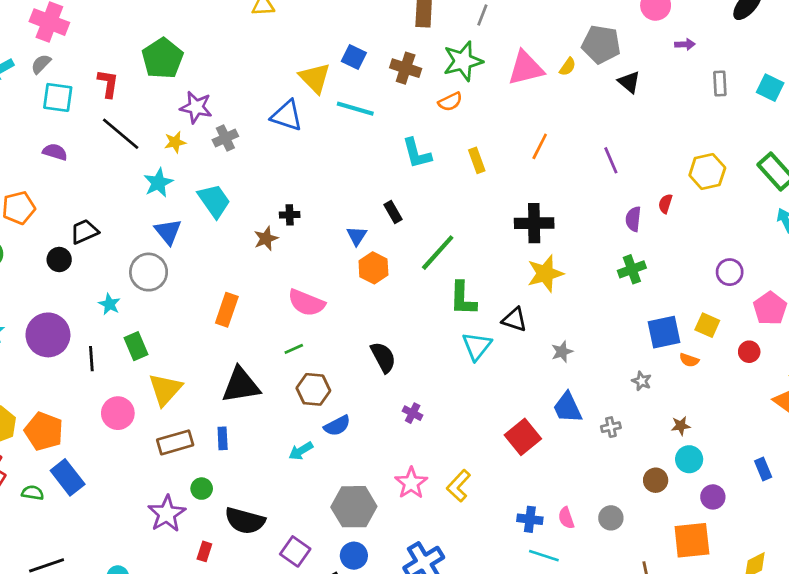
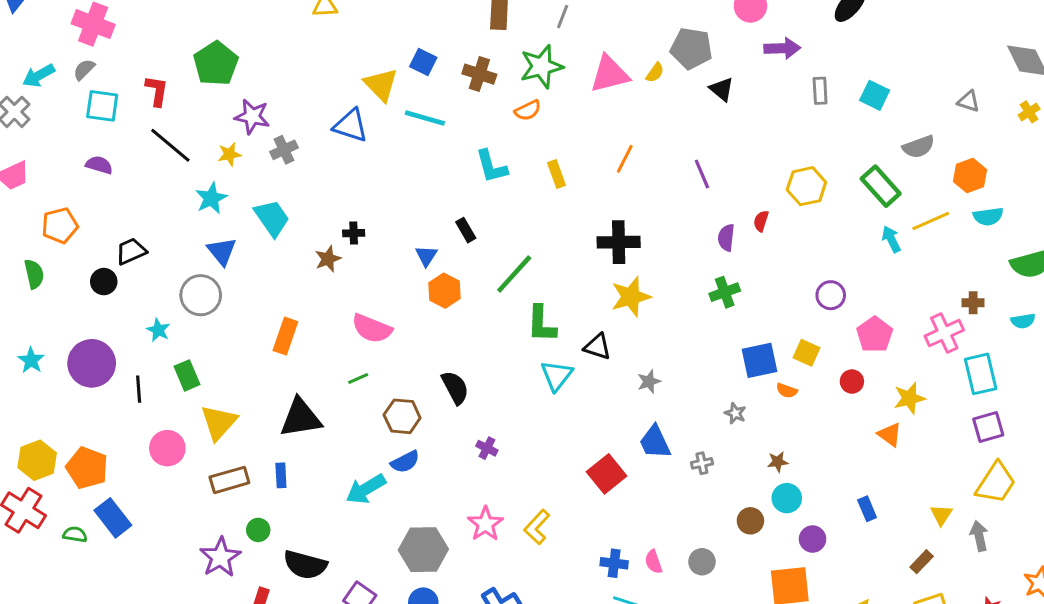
purple arrow: (685, 44) -> (782, 48), size x1.6
brown hexagon: (313, 389) -> (402, 416), moved
cyan arrow: (301, 451) -> (366, 489), size x1.5

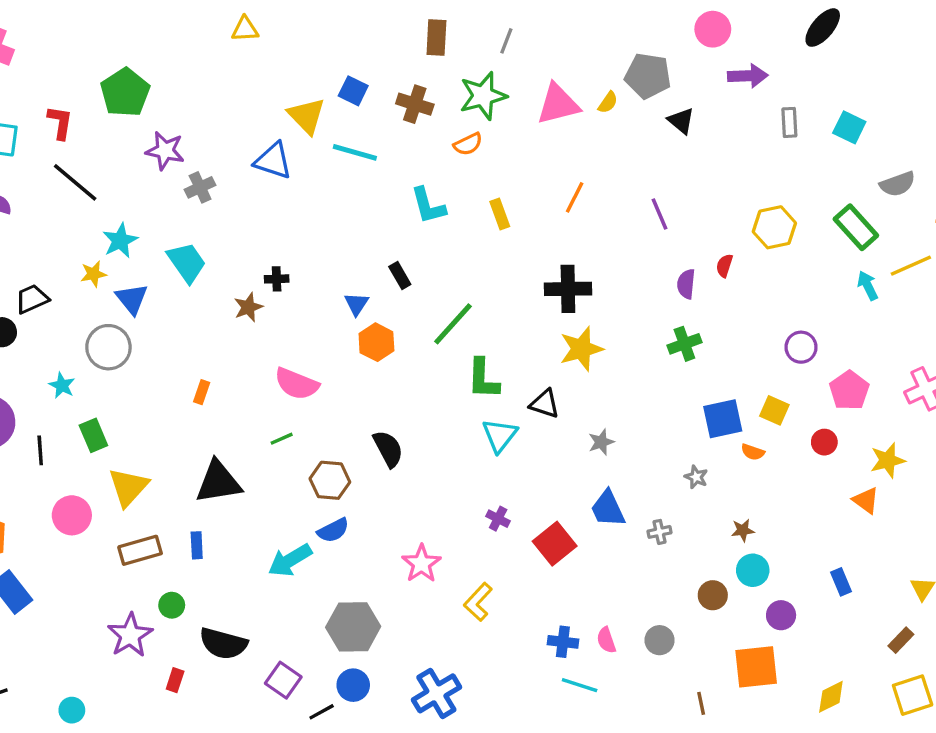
yellow star: (229, 154) -> (93, 274), moved
orange rectangle: (285, 336) -> (202, 392), size x0.6
purple cross: (487, 448) -> (498, 519), moved
pink star: (485, 524) -> (421, 564), moved

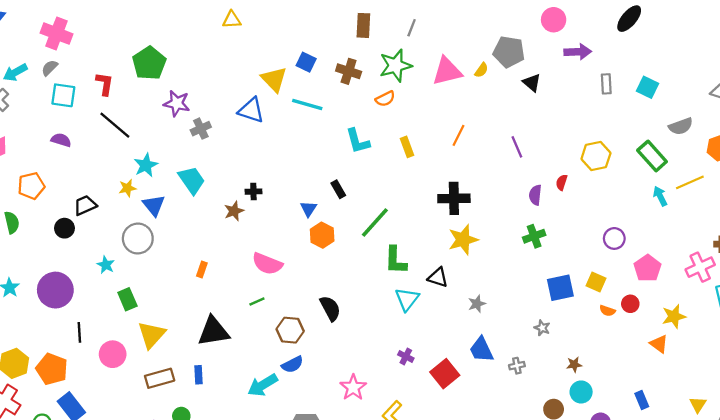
black line: (40, 450) -> (79, 332), moved
orange semicircle: (753, 452) -> (607, 311), moved

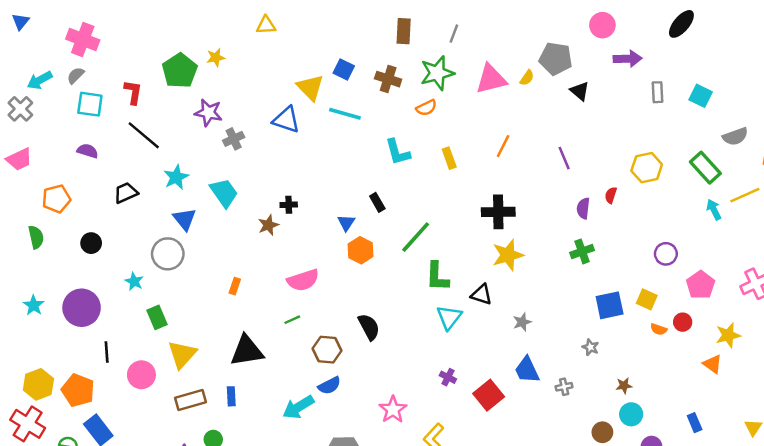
yellow star: (127, 188) -> (216, 57), moved
black trapezoid: (85, 205) -> (126, 193), moved
pink semicircle: (267, 264) -> (303, 280), turned -40

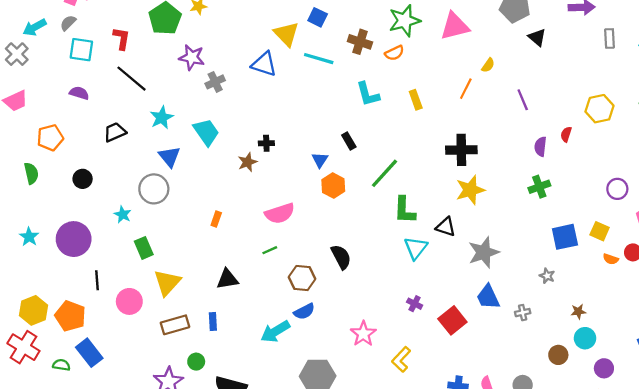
yellow semicircle: (527, 78) -> (488, 65), moved
brown cross: (388, 79) -> (360, 42), moved
gray star: (522, 322) -> (484, 252), size x1.8
black triangle: (247, 351) -> (227, 279), size x0.7

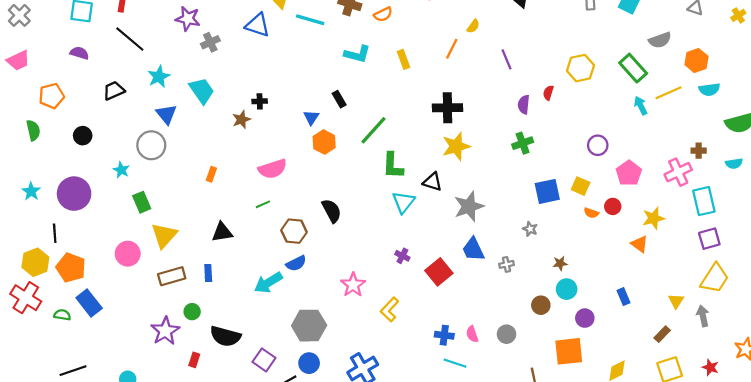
cyan L-shape: (368, 94) -> (357, 54), turned -60
black line: (97, 280) -> (55, 233), moved

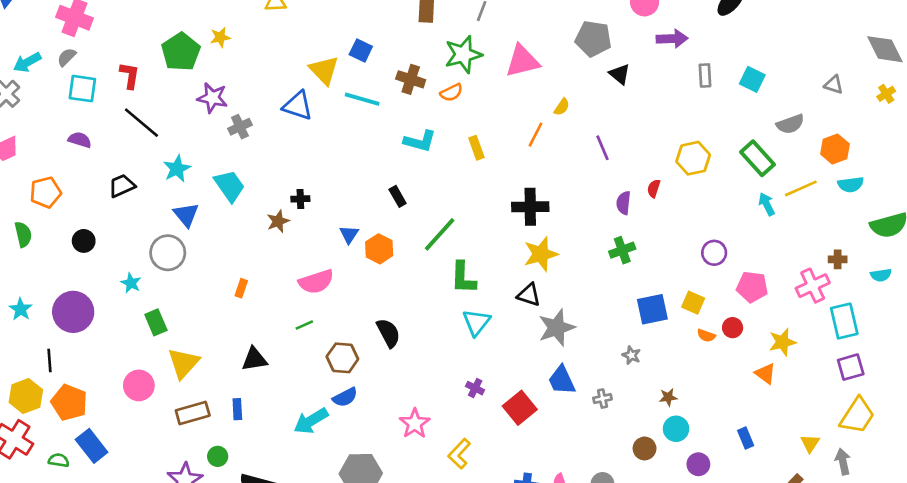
blue triangle: (311, 117) -> (349, 234), moved
pink pentagon: (629, 173) -> (752, 287), turned -30
black triangle: (432, 182) -> (529, 295), moved

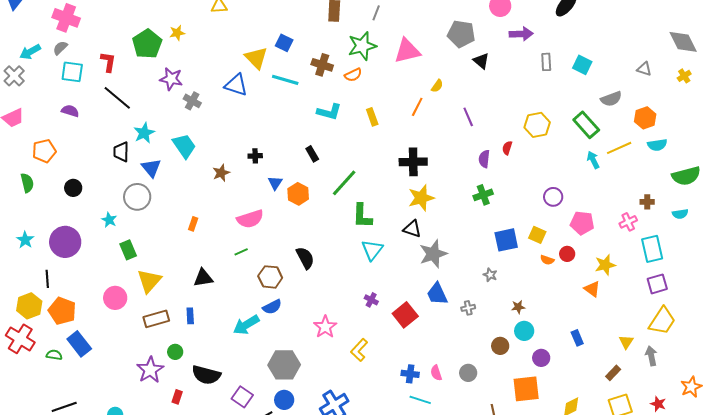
gray cross: (240, 127) -> (192, 101), turned -36
black trapezoid: (122, 186) -> (121, 152), moved, turned -65
black cross: (300, 199) -> (255, 156), moved
pink cross: (813, 286) -> (628, 222), size x0.7

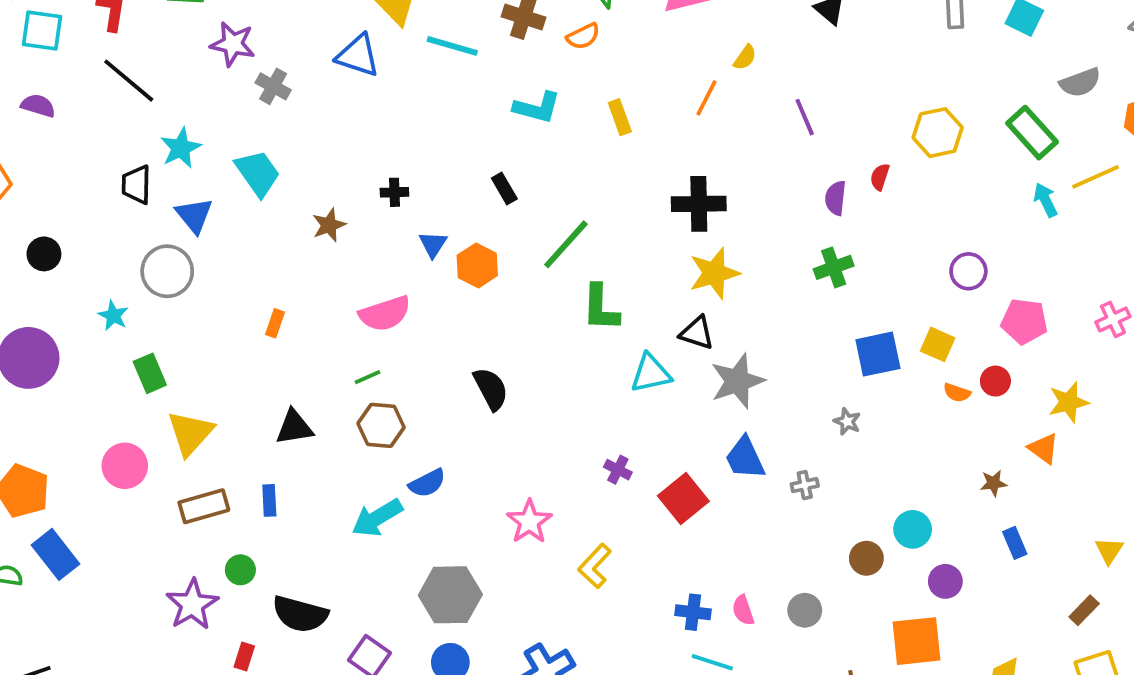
cyan triangle: (372, 250) -> (651, 373), moved, turned 40
brown hexagon: (270, 277) -> (381, 425), moved
brown star: (518, 307) -> (993, 483), moved

